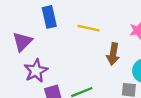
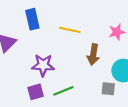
purple star: (36, 71) -> (43, 65), moved, turned 30

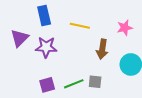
purple star: (43, 65) -> (46, 47), moved
gray square: (108, 89) -> (95, 82), moved

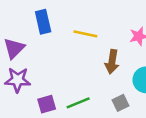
purple star: (46, 47) -> (18, 80), moved
gray square: (95, 82) -> (120, 103), moved, turned -32

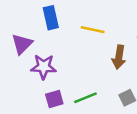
purple star: (18, 80) -> (44, 67), moved

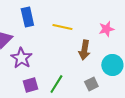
purple star: (44, 67) -> (21, 58), turned 30
green line: (85, 98) -> (56, 84), turned -36

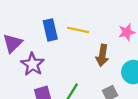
blue rectangle: (27, 17) -> (50, 30), moved

